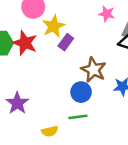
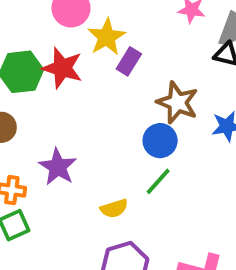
green line: (78, 117) -> (158, 181), turned -36

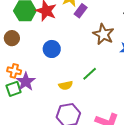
blue circle: (160, 141) -> (52, 49), moved
purple star: (58, 167) -> (26, 82), moved

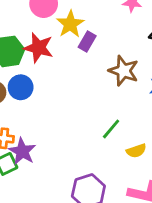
blue circle: (52, 49) -> (21, 87), moved
yellow semicircle: (66, 85) -> (136, 151), moved

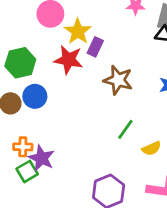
red star: (38, 48) -> (68, 60), moved
brown star: (124, 71) -> (118, 80), moved

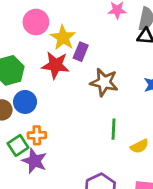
green line: (125, 129) -> (113, 129), turned -30
orange cross: (23, 147) -> (37, 135), moved
green square: (27, 171) -> (18, 145), moved

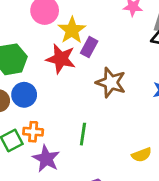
green line: (113, 129) -> (83, 134), moved
purple star: (34, 161) -> (46, 159), moved

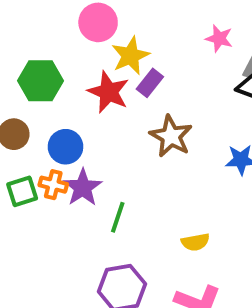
blue circle: (24, 95) -> (66, 147), moved
green line: (83, 134) -> (118, 217), moved
purple star: (46, 159) -> (83, 187), moved

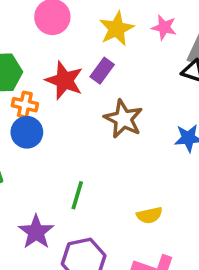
yellow star: (130, 56) -> (117, 29), moved
orange cross: (53, 185) -> (25, 105), moved
purple star: (83, 187) -> (36, 232), moved

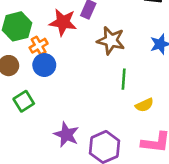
orange cross: (25, 105) -> (39, 46), turned -30
green line: (77, 195) -> (124, 79), moved

